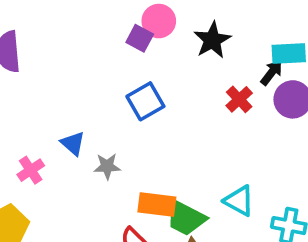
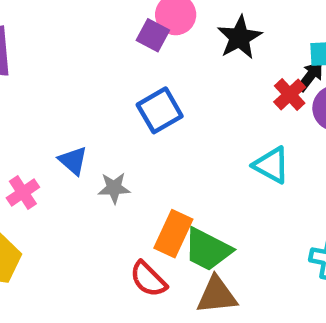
red cross: (239, 99) -> (290, 94), moved
cyan triangle: (239, 201) -> (271, 165), moved
orange rectangle: (157, 205) -> (173, 234), turned -72

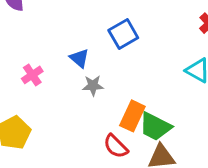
blue triangle: (73, 161) -> (79, 58), moved
pink cross: (23, 193) -> (32, 75), moved

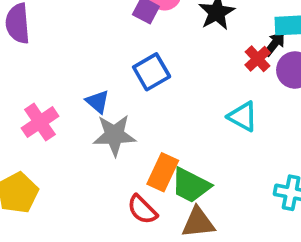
pink cross: (32, 75) -> (40, 122), size x1.4
gray star: (93, 86) -> (114, 135), size x1.6

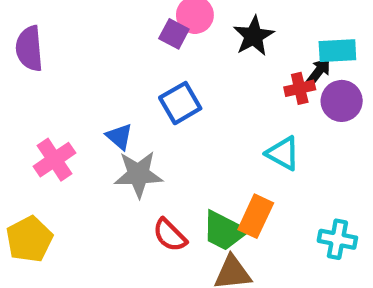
red cross: (258, 59) -> (300, 88), turned 30
orange rectangle: (163, 172) -> (256, 216), moved
red semicircle: (142, 210) -> (170, 235), moved

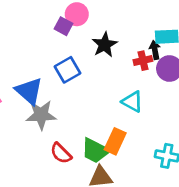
black star: (254, 36) -> (105, 45), moved
black arrow: (319, 72) -> (155, 50), turned -48
blue triangle: (119, 137) -> (29, 91), size x1.6

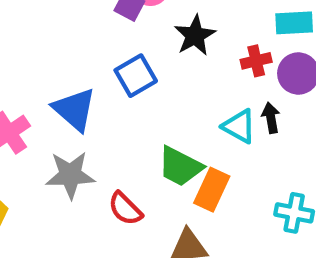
black arrow: (155, 50) -> (271, 118), moved
gray star: (41, 115) -> (70, 175), moved
green trapezoid: (95, 151) -> (180, 166), moved

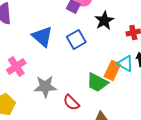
blue triangle: (74, 109) -> (42, 37), moved
orange rectangle: (212, 190) -> (112, 71), moved

